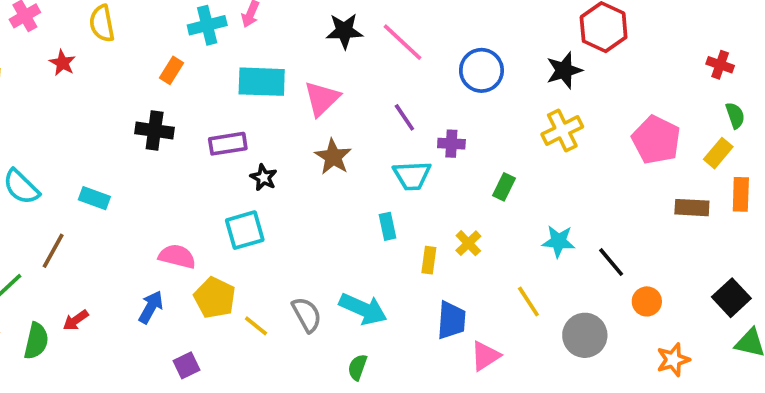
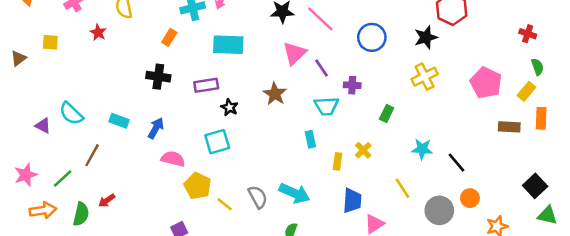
pink triangle: (322, 99) -> (295, 53), moved
orange circle: (647, 301) -> (470, 198), moved
blue arrow: (151, 307) -> (156, 128), moved

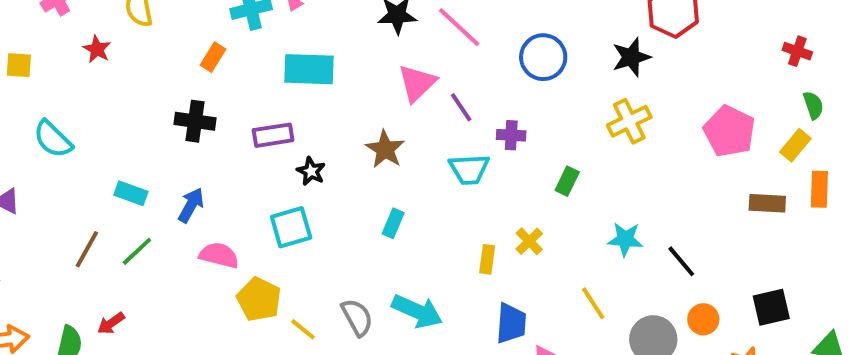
cyan semicircle: (71, 113) -> (53, 139), moved
cyan rectangle: (310, 139) -> (393, 223), moved, turned 35
green line: (63, 178) -> (137, 251), moved
black square: (535, 186) -> (771, 307), moved, turned 30

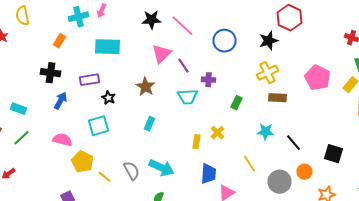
brown rectangle: (767, 203) -> (278, 98), moved
blue arrow: (191, 205) -> (60, 101), moved
black square: (771, 307) -> (334, 154), moved, turned 30

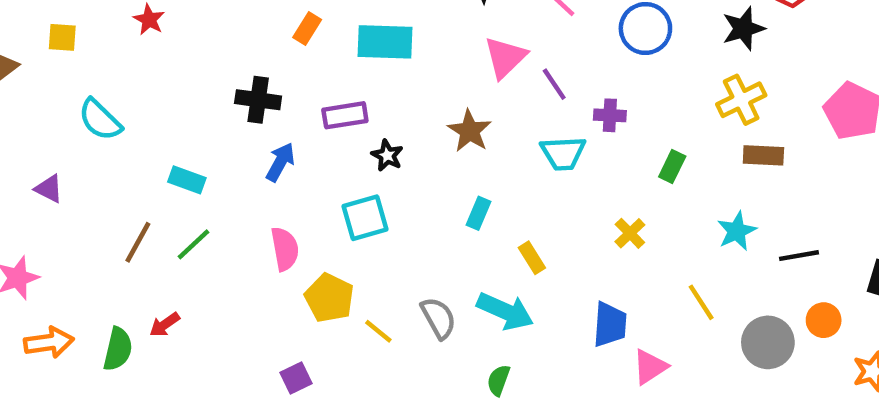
orange rectangle: (60, 41) -> (307, 29), moved
cyan star: (266, 132) -> (737, 231), turned -30
pink semicircle: (62, 140) -> (285, 249), turned 66
yellow rectangle: (196, 142) -> (532, 258), moved, turned -40
black line: (294, 143) -> (799, 256), turned -60

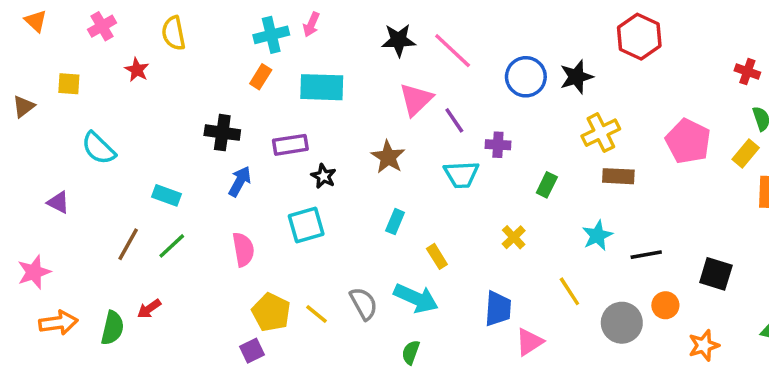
black star: (743, 29) -> (576, 77), moved
yellow pentagon: (329, 298) -> (271, 312), moved

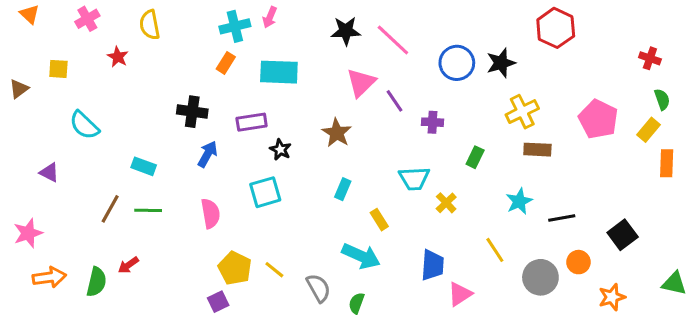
cyan trapezoid: (461, 174) -> (414, 178), moved
green line: (172, 246) -> (148, 210), turned 44
black square: (716, 274) -> (623, 235), turned 36
gray semicircle: (364, 304) -> (318, 288), moved

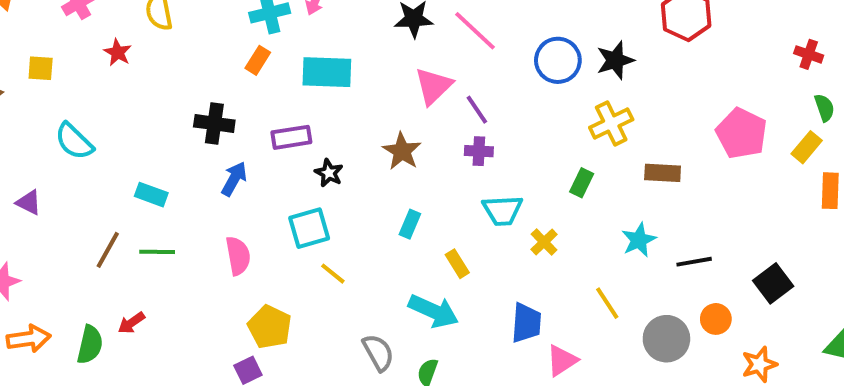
yellow cross: (522, 112) -> (611, 124), moved
purple cross: (433, 122) -> (479, 151), moved
yellow line: (274, 270) -> (333, 274), moved

